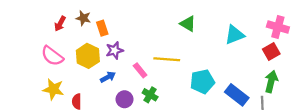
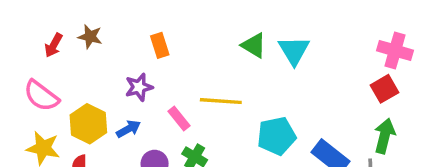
orange rectangle: (102, 28) -> (160, 45), moved
cyan triangle: (235, 35) -> (294, 51), moved, turned -40
yellow hexagon: (88, 56) -> (88, 124), moved

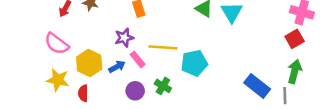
yellow line: (221, 101) -> (163, 47), moved
pink rectangle: (179, 118) -> (138, 59), moved
cyan pentagon: (277, 136) -> (194, 63), moved

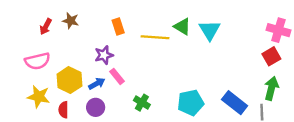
pink semicircle: (57, 44) -> (37, 61), turned -50
yellow line: (163, 47) -> (155, 37), moved
cyan pentagon: (194, 63) -> (191, 103), moved
purple circle: (135, 91) -> (96, 107), moved

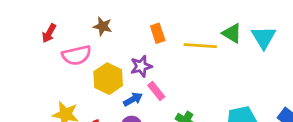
red arrow: (46, 27) -> (49, 33), moved
pink semicircle: (37, 61) -> (77, 55), moved
yellow hexagon: (69, 80) -> (108, 79), moved

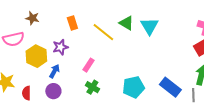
yellow line: (200, 46) -> (103, 32), turned 35
pink rectangle: (156, 91) -> (88, 65), moved, turned 72
blue arrow: (133, 99) -> (54, 71), turned -32

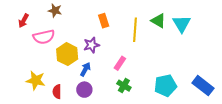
brown star: (32, 18) -> (55, 11), moved
yellow line: (103, 32) -> (135, 30), turned 55

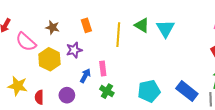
brown star: (55, 11) -> (53, 27), moved
pink semicircle: (44, 37) -> (26, 42), turned 55
pink rectangle: (120, 63) -> (103, 68), turned -40
blue arrow: (85, 69) -> (85, 76), moved

